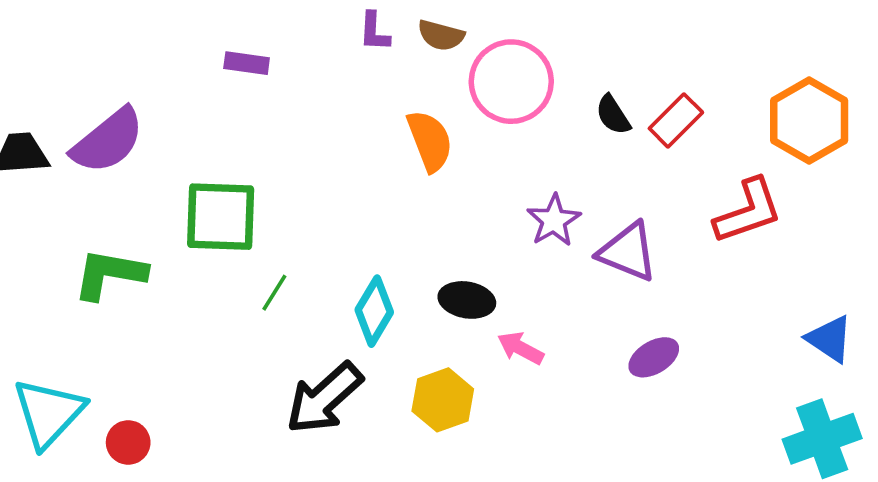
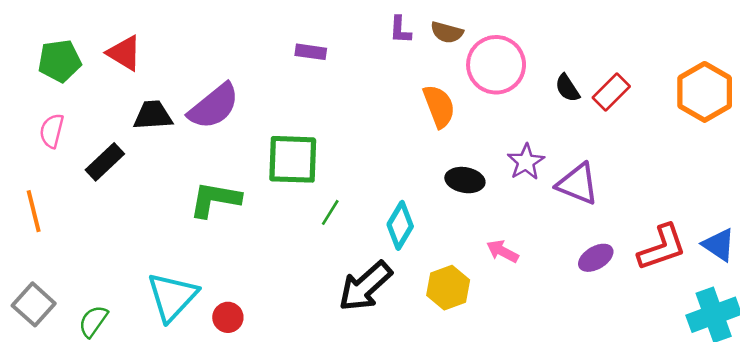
red L-shape: (748, 211) -> (662, 247), moved
black ellipse: (467, 300) -> (465, 180), moved

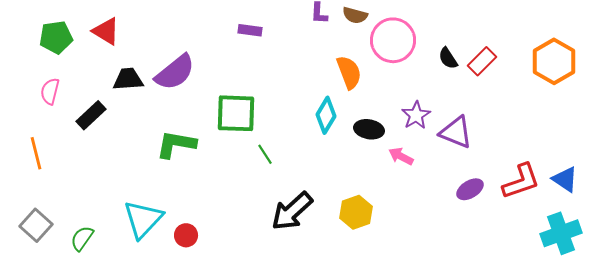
green line: (330, 212) -> (265, 154), turned -65
cyan diamond: (400, 225) -> (326, 115), moved
pink arrow: (503, 251) -> (401, 156), moved

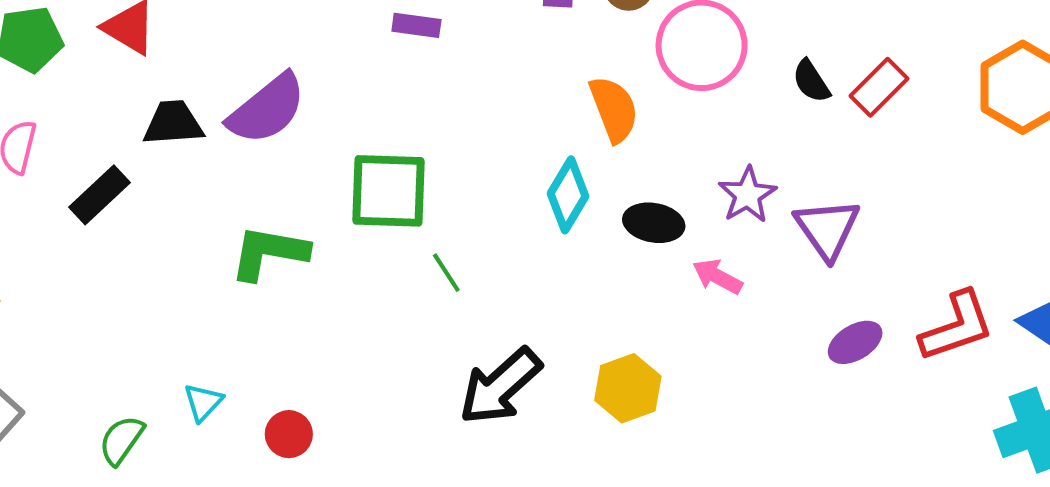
purple triangle: (456, 132) -> (827, 229), turned 33
cyan triangle: (143, 219) -> (203, 402), size x0.5
green semicircle: (82, 238) -> (121, 440), moved

